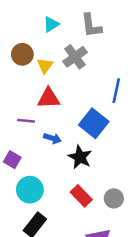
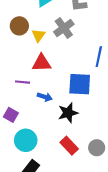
blue square: (94, 123) -> (80, 84), turned -35
black star: (80, 157) -> (68, 113), turned 30

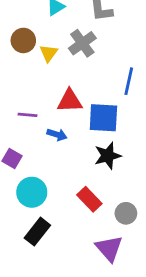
red triangle: (42, 63) -> (70, 101), moved
black star: (68, 113) -> (108, 156), moved
gray circle: (97, 148) -> (126, 213), moved

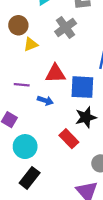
yellow triangle: (49, 53) -> (31, 44), moved, turned 32
red rectangle: (89, 199) -> (69, 139), moved

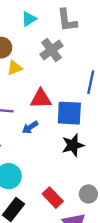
blue arrow: (45, 100) -> (30, 127), turned 128
red rectangle: (69, 139) -> (53, 198), moved

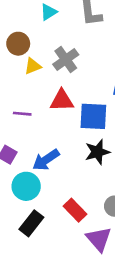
gray cross: (51, 50) -> (66, 60), moved
blue arrow: (30, 127) -> (46, 160), moved, size x1.5

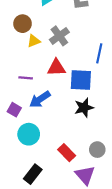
blue arrow: (46, 160) -> (40, 99), moved
black rectangle: (31, 223) -> (33, 174), moved

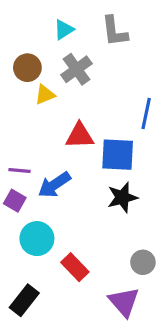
gray cross: (59, 36) -> (76, 69), moved
purple line: (26, 78) -> (19, 171), moved
red rectangle: (67, 153) -> (75, 267), moved
black rectangle: (33, 174) -> (24, 300), moved

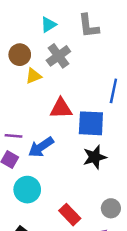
red rectangle: (75, 267) -> (70, 215), moved

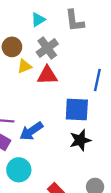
red triangle: (61, 108) -> (47, 75), moved

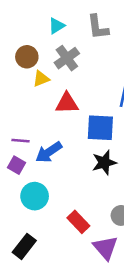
red triangle: (47, 75) -> (67, 103), moved

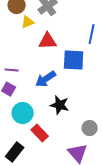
blue arrow: (49, 152) -> (46, 79), moved
black star: (104, 163) -> (60, 105), moved, turned 30
red rectangle: (78, 222) -> (40, 133), moved

